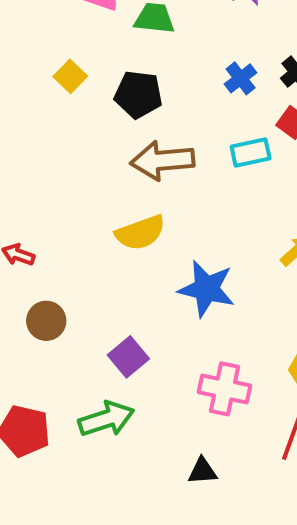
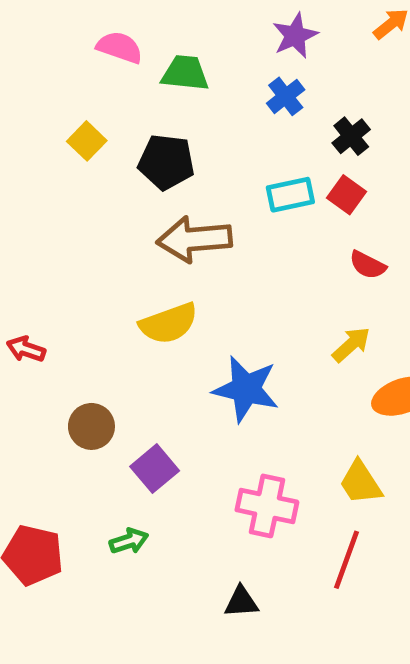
blue cross: (241, 78) -> (286, 96), moved
cyan rectangle: (251, 153) -> (290, 195), moved
brown circle: (46, 321) -> (91, 426), moved
green arrow: (106, 419) -> (129, 541), size x0.6

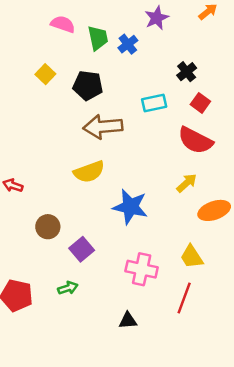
green trapezoid: (185, 73) -> (98, 38), turned 72
blue cross: (286, 96) -> (128, 44), moved
red square: (347, 195) -> (200, 103), moved
red semicircle: (368, 265) -> (195, 140), size x1.8

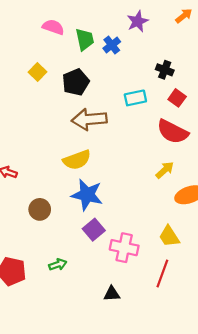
black cross: (187, 72) -> (165, 70), turned -30
black pentagon: (88, 85) -> (76, 82), turned -30
blue star: (130, 207) -> (87, 195), moved
purple square: (82, 249) -> (94, 230), moved

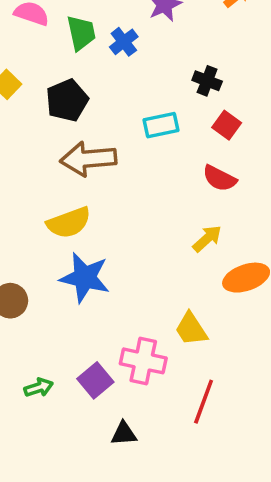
red semicircle: (173, 132) -> (220, 178), size x0.7
purple square: (94, 230) -> (95, 380), moved
yellow trapezoid: (169, 236) -> (191, 329), moved

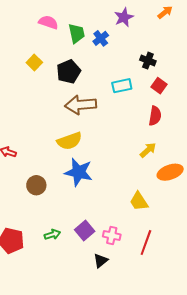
red semicircle: (220, 178) -> (155, 116), turned -108
pink cross: (143, 361) -> (112, 236), moved, size x0.7
black triangle: (124, 434) -> (101, 261), turned -35

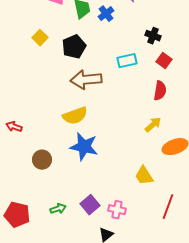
red line: (146, 243) -> (168, 207), moved

